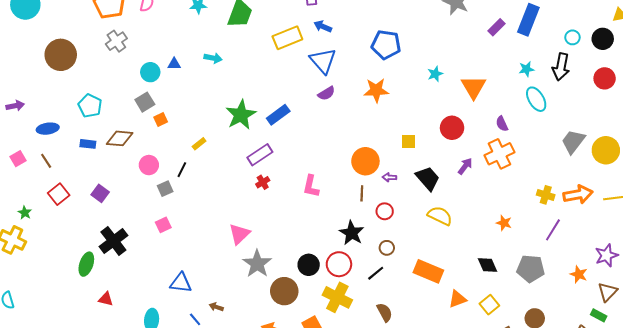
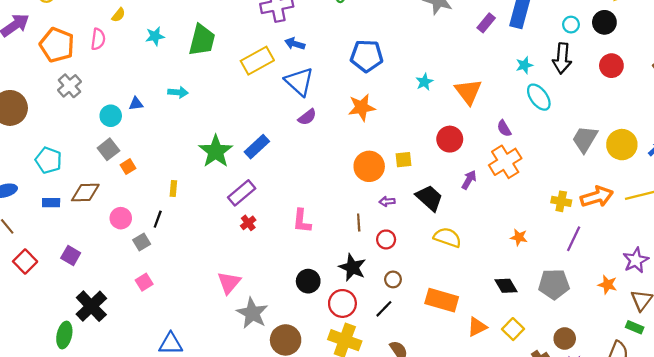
yellow rectangle: (199, 144) -> (173, 188), turned -40
orange circle: (365, 161) -> (369, 166), moved
black circle: (309, 265) -> (308, 281), moved

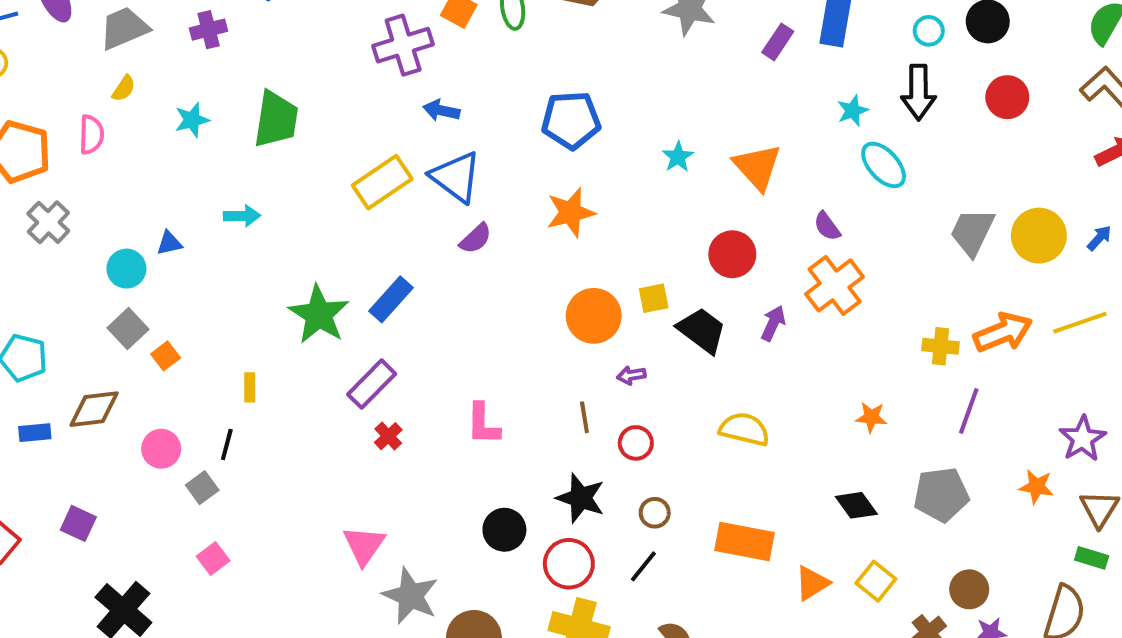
yellow rectangle: (257, 61) -> (382, 182), moved
black trapezoid: (429, 198) -> (702, 330), moved

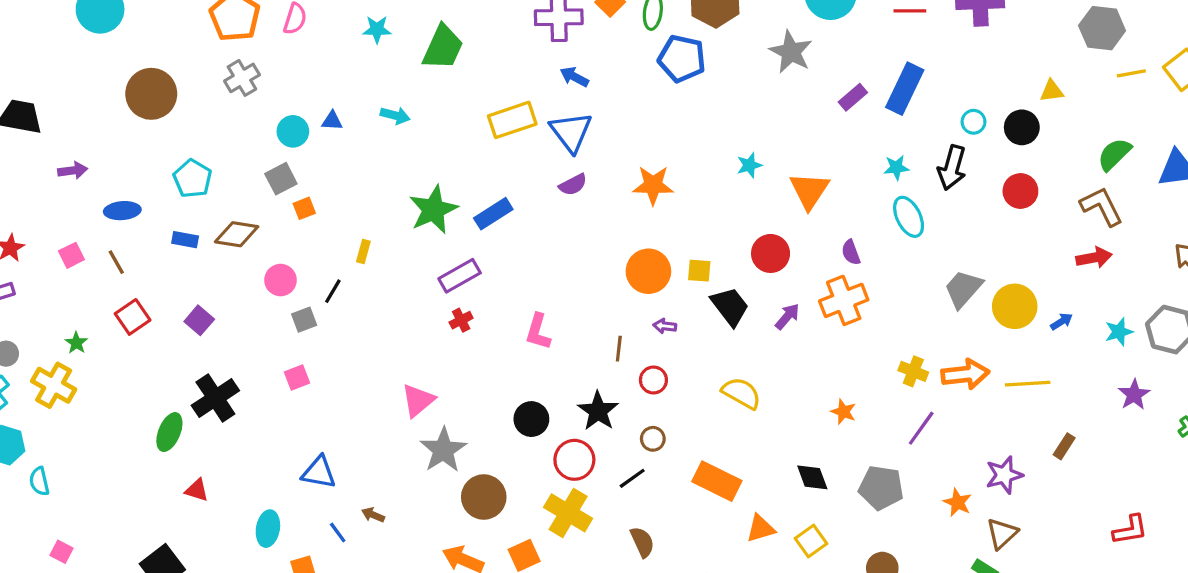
blue pentagon: (571, 120) -> (682, 59), moved

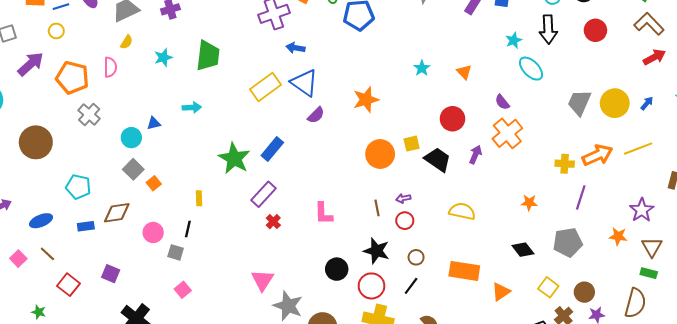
orange triangle: (809, 191) -> (464, 72), size x0.6
gray square: (304, 320) -> (176, 252), turned -35
purple arrow: (665, 326) -> (403, 198), moved
yellow square: (811, 541) -> (548, 287), moved

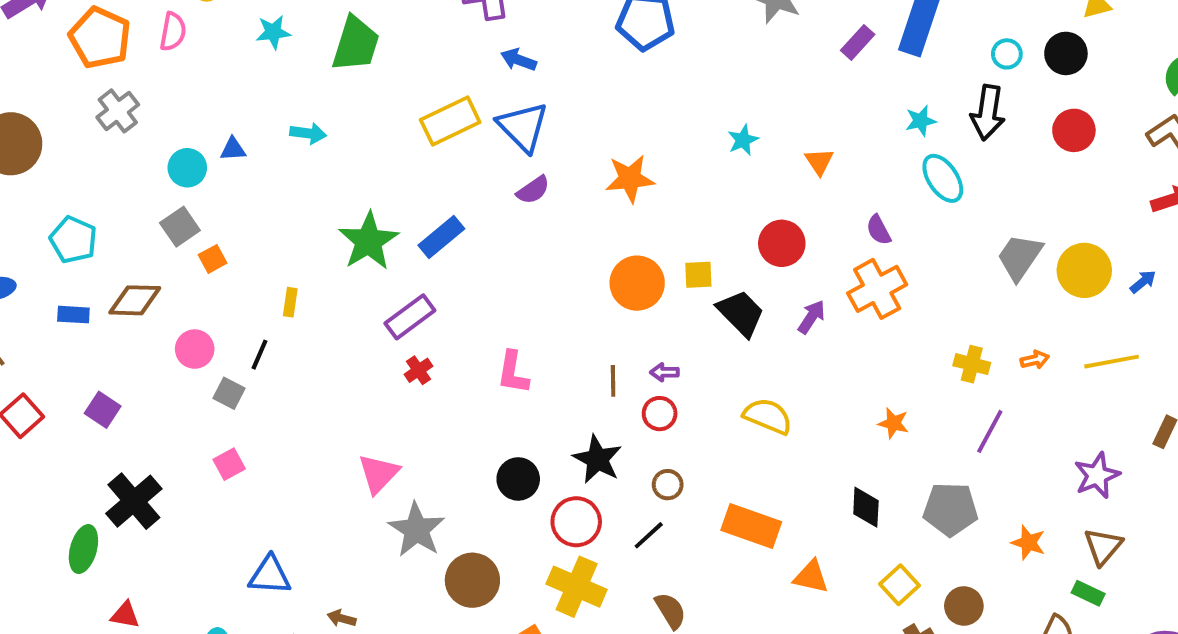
orange arrow: (597, 155) -> (1035, 360), size x0.5
orange star: (618, 236) -> (1028, 543), moved
black diamond: (523, 250) -> (866, 507), turned 30
orange triangle: (501, 292) -> (811, 577), turned 36

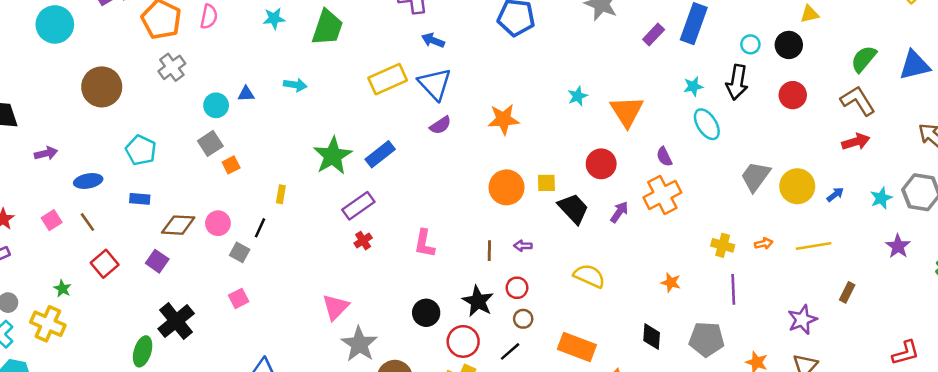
orange triangle: (819, 162) -> (627, 111), size x1.8
brown diamond: (135, 300) -> (178, 225), moved
red circle: (660, 414) -> (517, 288), moved
purple line: (990, 431) -> (733, 289), turned -32

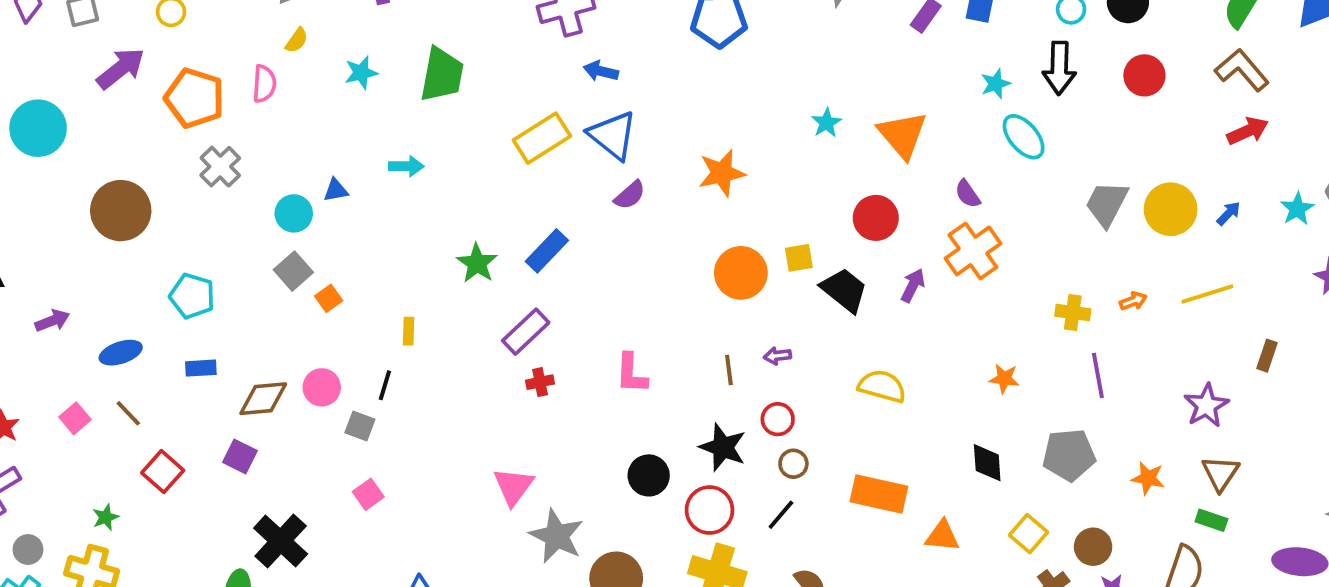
green star: (333, 156) -> (477, 263), size x0.7
red cross: (363, 241) -> (540, 382), turned 30
green star: (62, 289) -> (106, 517), turned 30

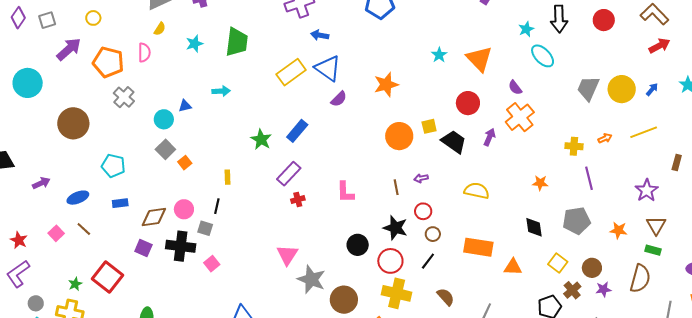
red square: (163, 472) -> (108, 277), moved, size x1.4
black cross: (281, 541) -> (181, 246), moved, turned -32

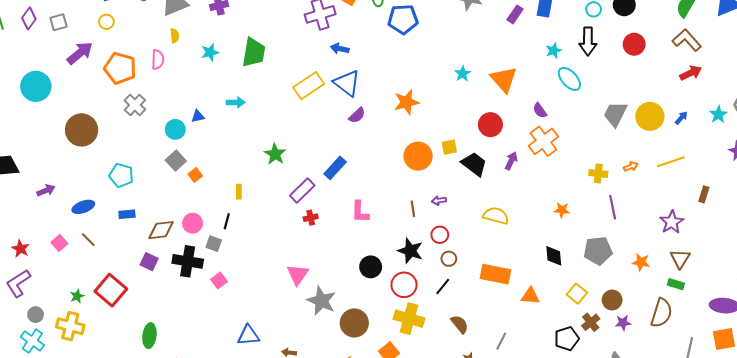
yellow semicircle: (160, 29) -> (175, 36), turned -40
blue rectangle: (297, 131) -> (335, 168), moved

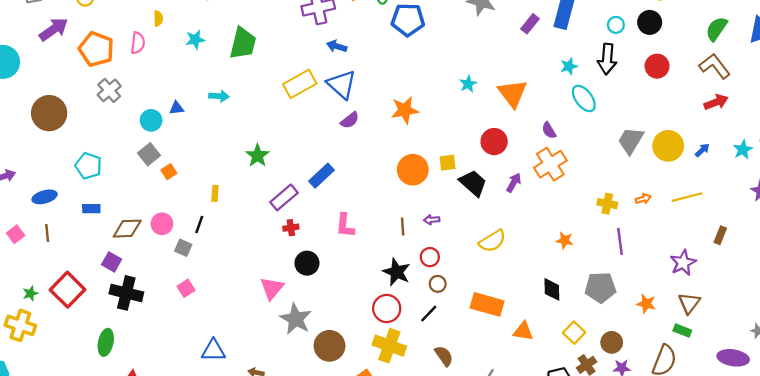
yellow semicircle: (496, 216) -> (492, 241), turned 130
brown line: (88, 240) -> (47, 233), turned 35
black cross: (188, 261) -> (126, 293), moved
black circle: (371, 267) -> (307, 263), moved

